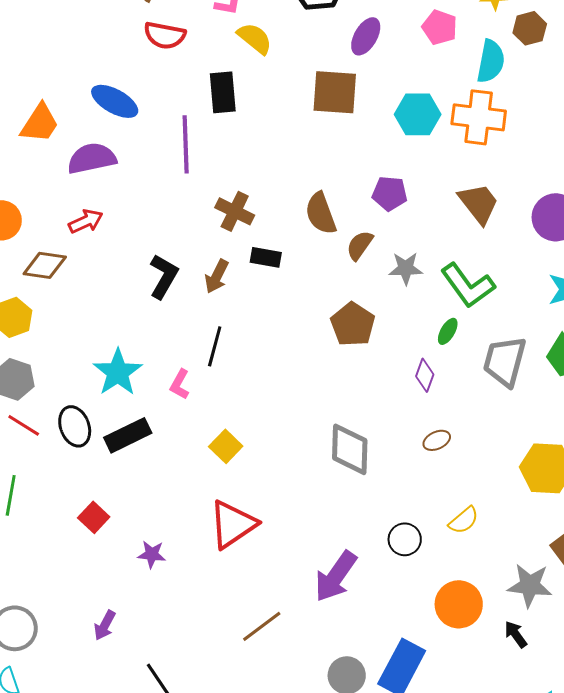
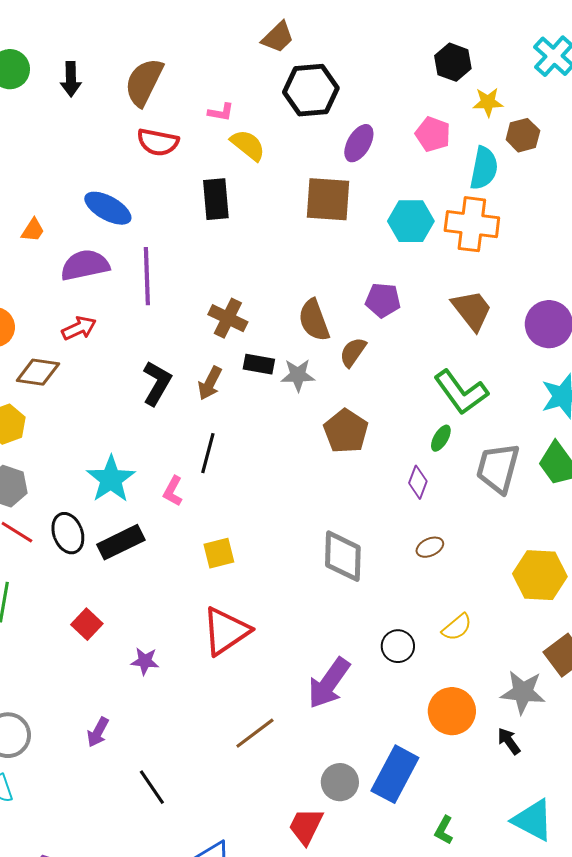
orange trapezoid: (40, 123) -> (33, 230), size x0.6
purple line: (186, 144) -> (147, 276), moved
gray star: (406, 268) -> (298, 375), moved
yellow square: (226, 446) -> (219, 553), turned 32

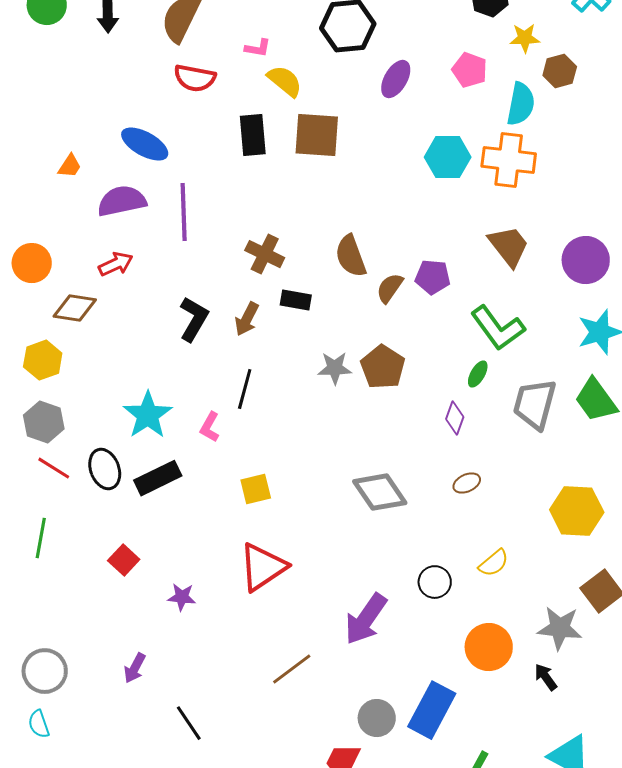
brown square: (328, 199) -> (317, 135), moved
purple pentagon: (383, 300) -> (433, 277), moved
gray star: (298, 375) -> (335, 368), moved
gray diamond: (343, 556) -> (380, 492), turned -36

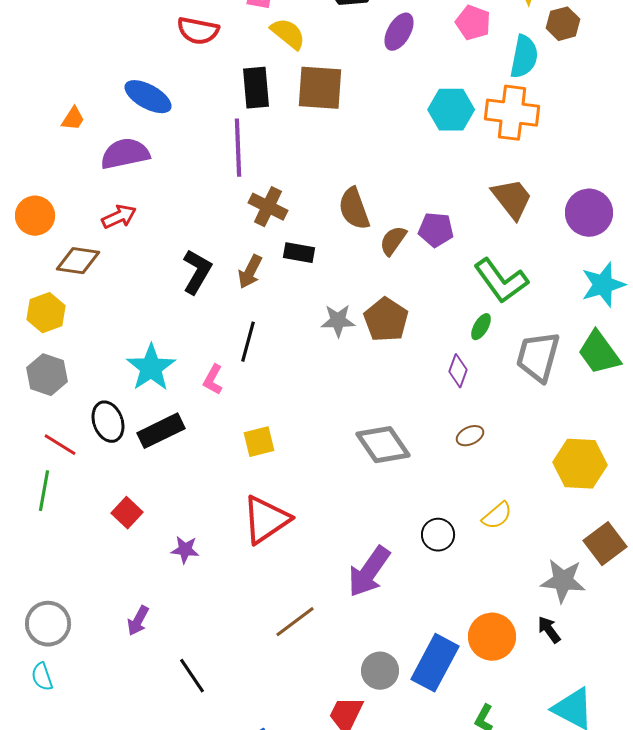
purple line: (184, 212) -> (238, 148), moved
red line: (54, 468) -> (60, 445), moved
orange circle: (489, 647) -> (492, 637), moved

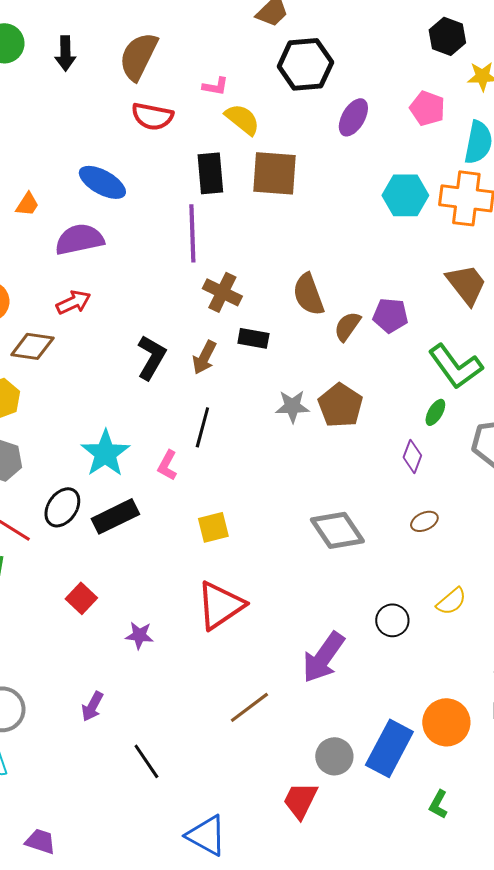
black ellipse: (108, 422) -> (62, 507), turned 54

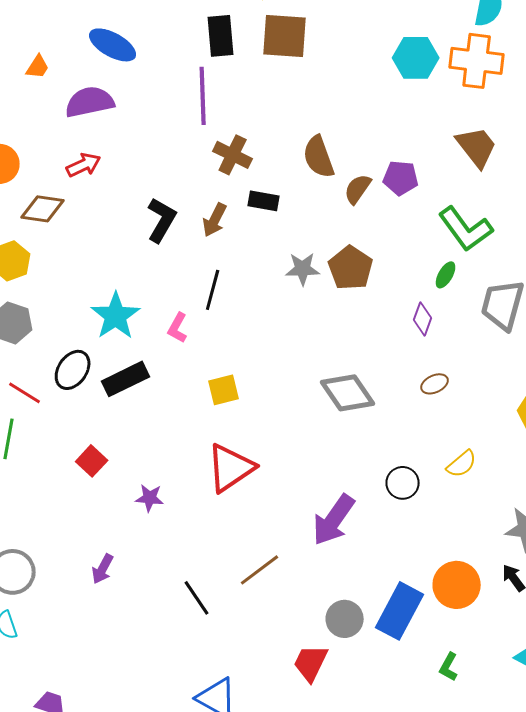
black line: (146, 761) -> (197, 598), moved

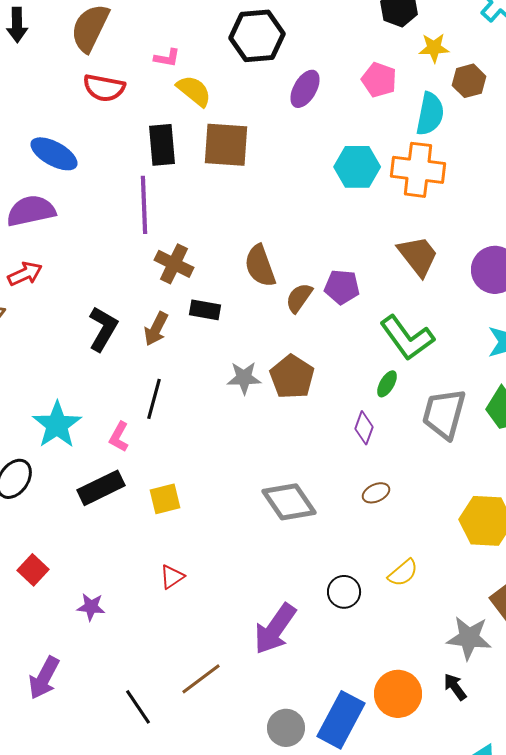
black rectangle: (126, 379) -> (101, 488), moved
red triangle: (231, 468) -> (172, 577), size x0.5
purple arrow: (103, 569) -> (44, 678), size x1.4

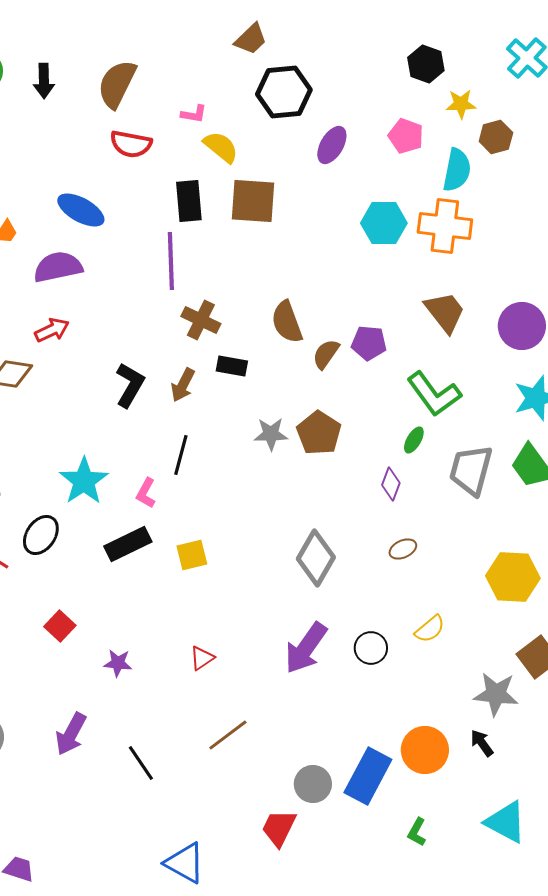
gray diamond: (289, 502) -> (316, 558), turned 64
red triangle: (172, 577) -> (202, 658), moved
purple arrow: (275, 629) -> (306, 648), moved
black line: (138, 707) -> (141, 763), moved

